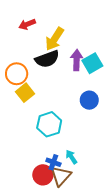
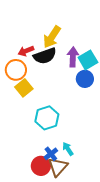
red arrow: (27, 24) -> (26, 51), moved
blue circle: (89, 100) -> (85, 79), moved
blue cross: (53, 162) -> (51, 154), turned 32

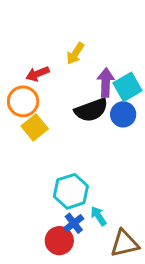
yellow arrow: (52, 37) -> (75, 53), size x0.7
black semicircle: (45, 56) -> (91, 110), moved
cyan hexagon: (47, 118) -> (71, 191), moved
brown triangle: (58, 167) -> (125, 244), moved, turned 35

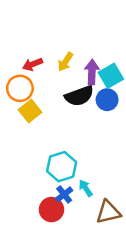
yellow arrow: (75, 53) -> (65, 62), moved

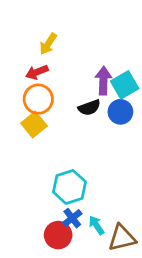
yellow arrow: (65, 62) -> (48, 44), moved
orange circle: (20, 88) -> (38, 99), moved
black semicircle: (79, 96) -> (89, 108), size x0.7
cyan arrow: (86, 188) -> (96, 225), moved

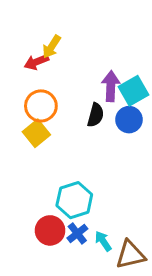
red arrow: (37, 72) -> (36, 62), moved
black semicircle: (89, 108) -> (96, 115), turned -55
red circle: (58, 235) -> (50, 230), moved

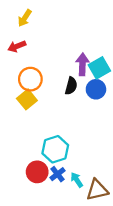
yellow arrow: (52, 47) -> (25, 18), moved
red arrow: (36, 62) -> (17, 46), moved

